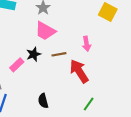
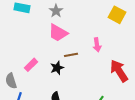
black star: (34, 54) -> (57, 68), moved
red arrow: (79, 71) -> (119, 71), moved

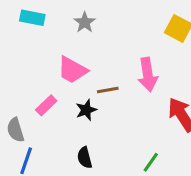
pink trapezoid: (58, 33) -> (72, 70), moved
pink arrow: (97, 45) -> (148, 75), size x1.5

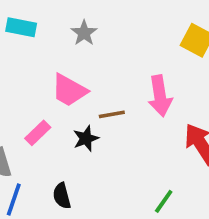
black semicircle: (85, 158) -> (62, 196), moved

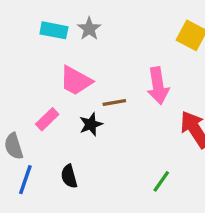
cyan rectangle: (21, 27) -> (54, 30), moved

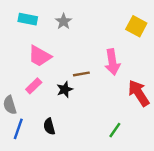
cyan rectangle: (54, 30) -> (28, 19), moved
pink trapezoid: (76, 81) -> (40, 56), moved

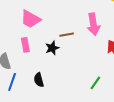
pink rectangle: (34, 86) -> (25, 45), turned -56

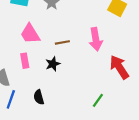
pink trapezoid: (31, 19) -> (30, 34), turned 30
brown line: (67, 35) -> (62, 42), moved

